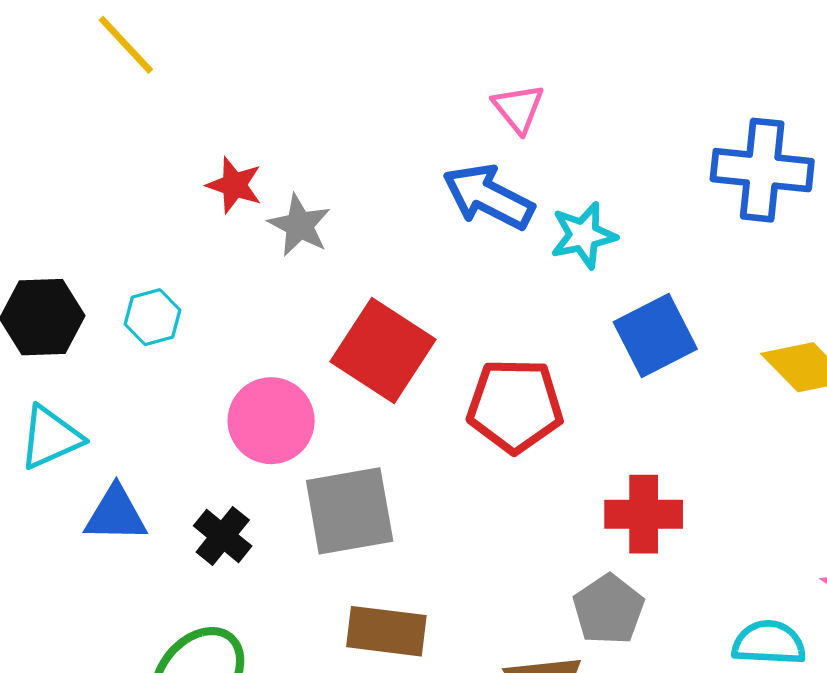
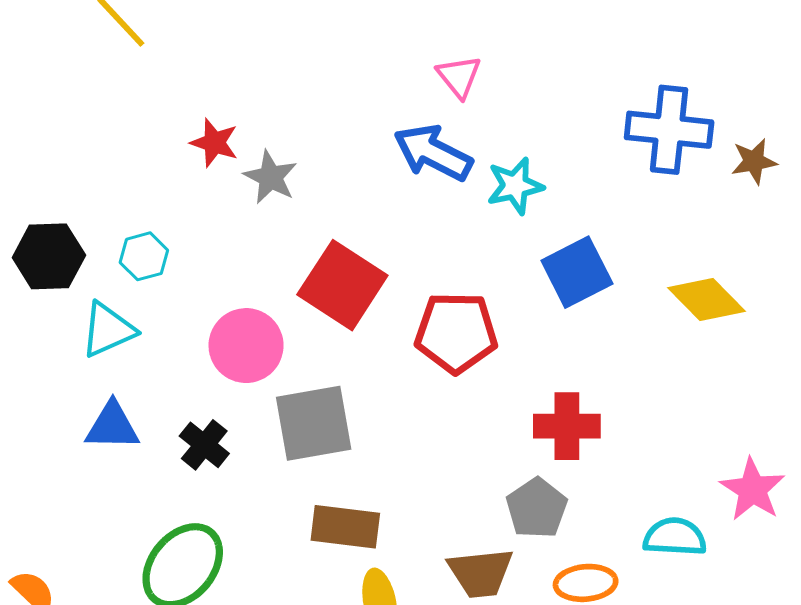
cyan triangle: (51, 437) -> (108, 330), moved

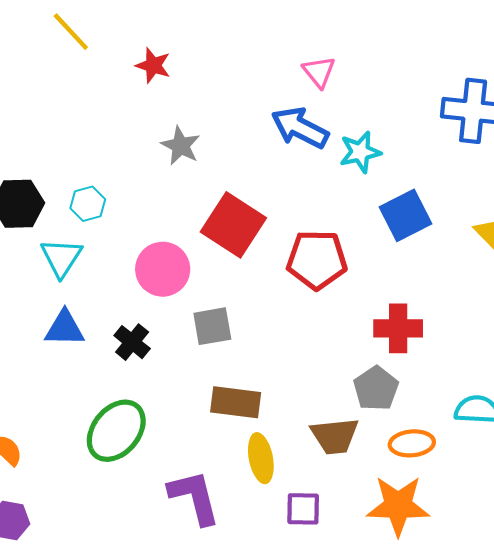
red star: (214, 143) -> (153, 65), moved
cyan triangle: (108, 330) -> (61, 258), turned -33
gray square: (314, 423) -> (212, 326), size x0.7

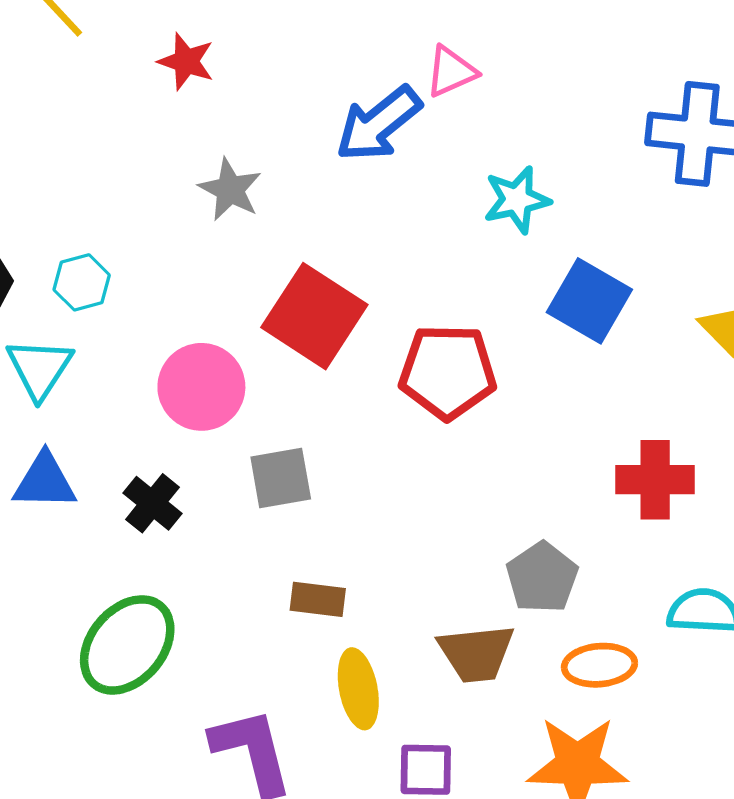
pink triangle: (319, 72) -> (451, 72), turned 45
blue arrow: (300, 128) -> (379, 124), moved, turned -66
blue square: (405, 215) -> (589, 301), turned -33
red cross: (398, 328) -> (655, 480), moved
brown rectangle: (236, 402) -> (318, 599), size x0.7

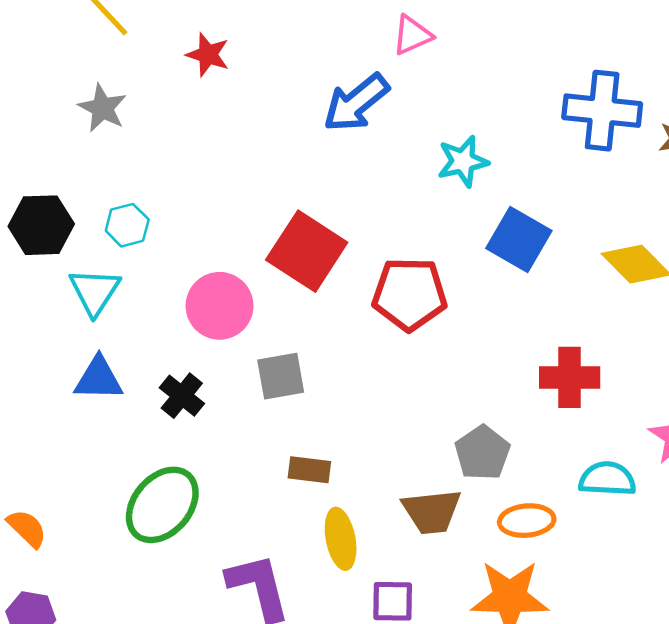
pink triangle: (451, 72) -> (412, 35), moved
gray star: (230, 190) -> (102, 108), moved

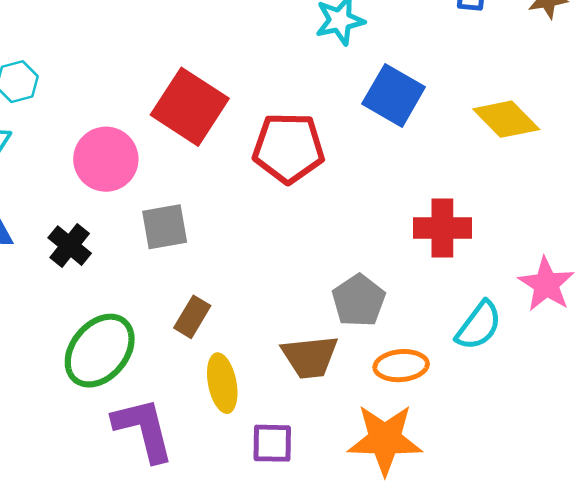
brown rectangle: (309, 470) -> (192, 317), turned -66
cyan semicircle: (607, 479) -> (479, 326), turned 124
green ellipse: (162, 505) -> (100, 351), moved

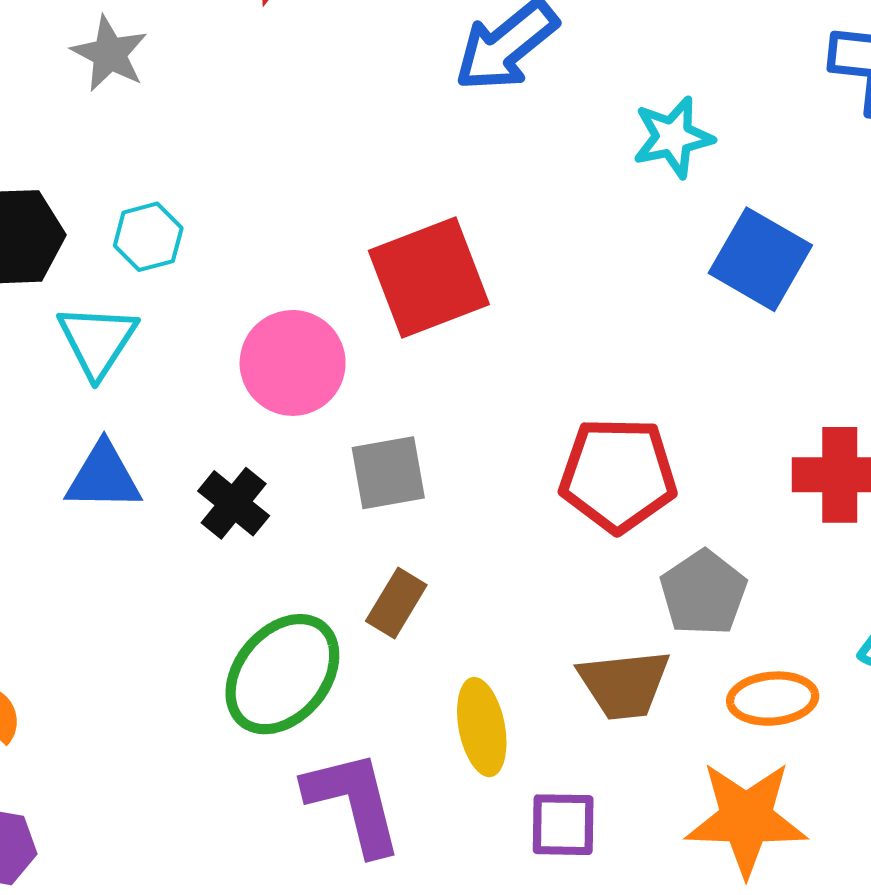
red square: (190, 107) -> (429, 278), turned 36
red pentagon: (289, 148) -> (618, 475), moved
brown rectangle: (192, 317) -> (396, 603), moved

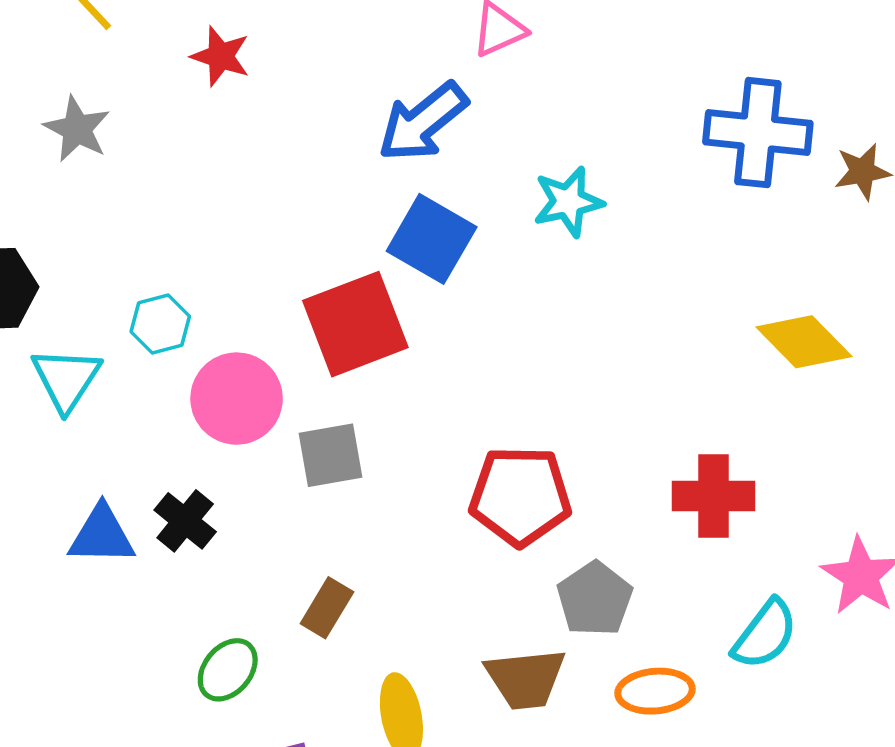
cyan hexagon: (148, 237) -> (160, 324), moved
blue square: (760, 259) -> (432, 239), moved
gray square: (388, 473) -> (331, 455), moved
blue triangle: (103, 477) -> (102, 535), moved
green ellipse: (282, 674) -> (228, 670), size x0.6

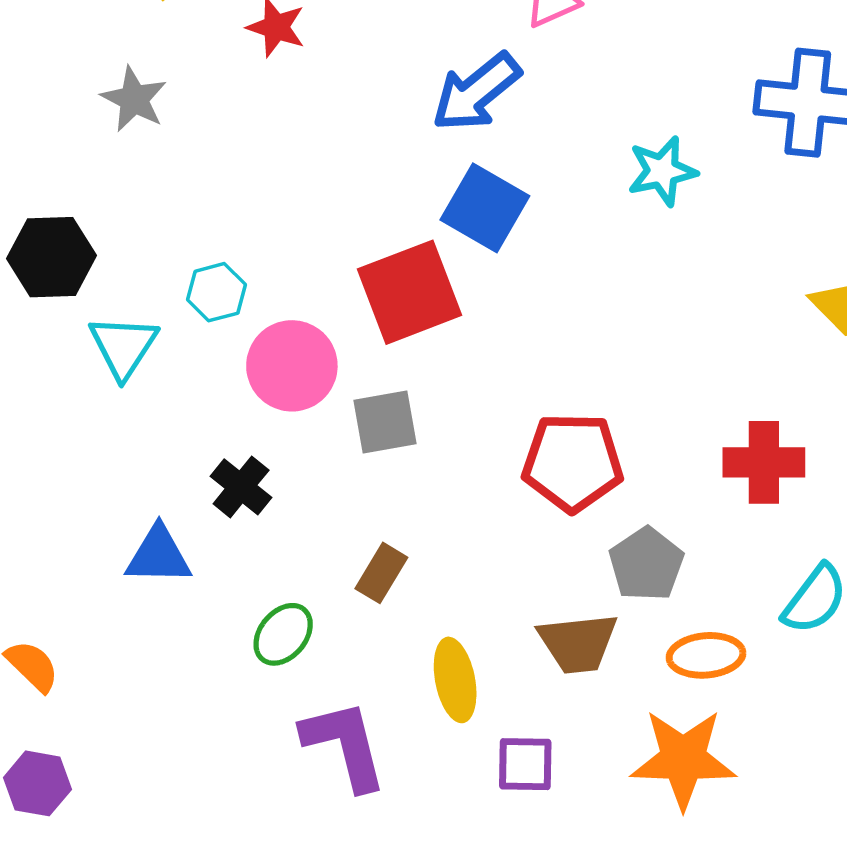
cyan star: (568, 202) -> (662, 171), moved
blue triangle: (102, 535) -> (159, 555), moved

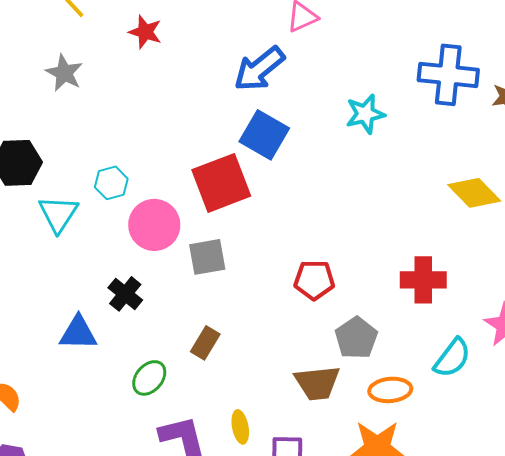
red pentagon: (573, 462) -> (314, 280), size x0.7
yellow ellipse: (455, 680) -> (240, 427), moved, size x0.7

